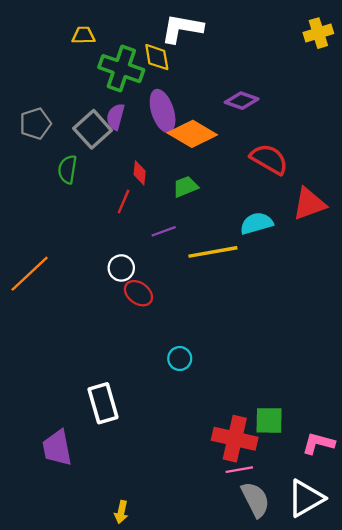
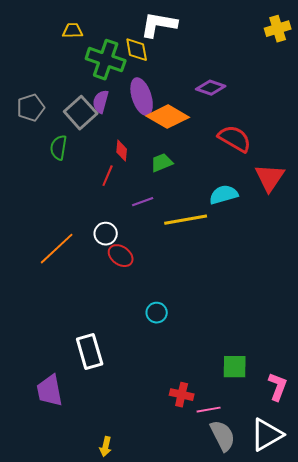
red triangle: (309, 204) -> (270, 178), turned -36
orange line: (30, 274) -> (57, 249), moved
red cross: (235, 439) -> (182, 395), moved, size x0.6
pink L-shape: (318, 443) -> (278, 387), turned 96

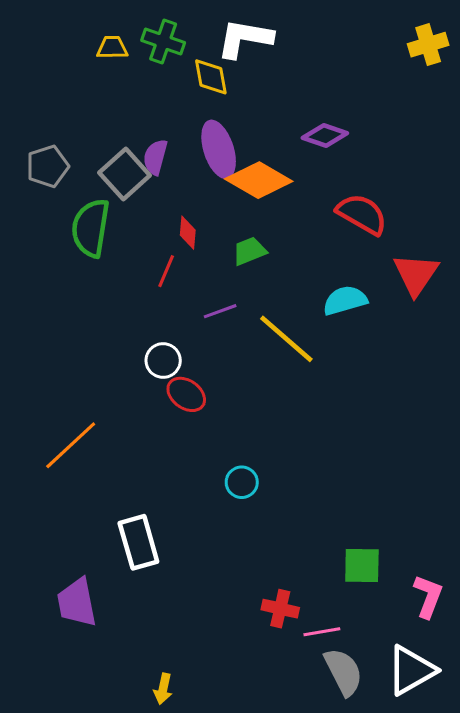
green cross: (106, 60) -> (163, 41), moved, size x0.7
green semicircle: (59, 148) -> (91, 228), size x1.5
yellow line: (186, 220) -> (286, 339), turned 51
orange line: (57, 249) -> (71, 445), moved

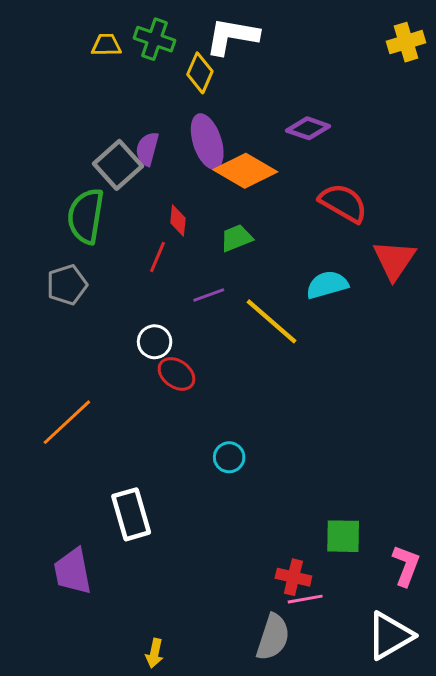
yellow diamond: (211, 77) -> (200, 73), turned 33
gray pentagon: (48, 166) -> (67, 285), moved
red cross: (280, 609) -> (293, 577), moved
gray semicircle: (343, 672) -> (273, 637), moved, turned 45

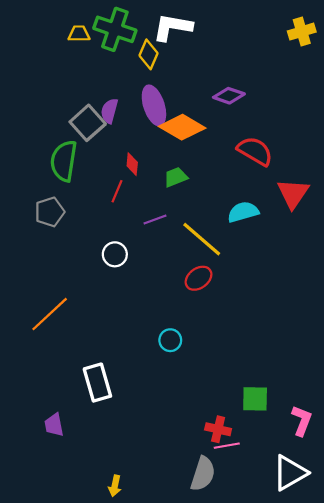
green cross: (155, 39) -> (115, 29), size x1.4
red ellipse: (176, 374) -> (199, 278), moved, turned -72
purple trapezoid: (73, 571) -> (54, 425), size x0.7

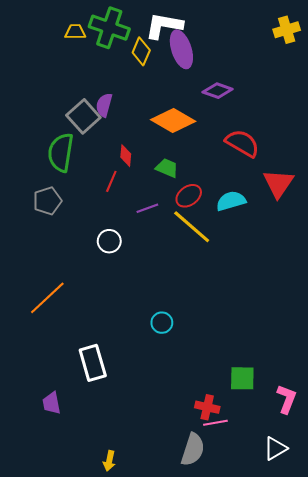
purple ellipse: (154, 105) -> (181, 49), moved
green trapezoid: (176, 177) -> (167, 168), turned 45
red ellipse: (199, 278) -> (189, 196), moved
white triangle: (290, 473) -> (275, 448), size x0.7

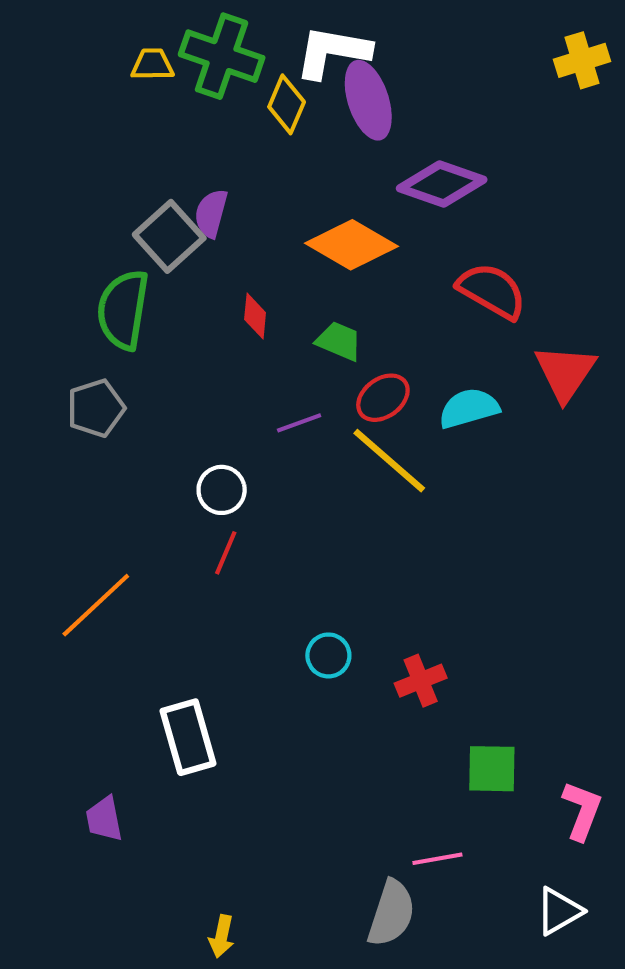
purple diamond: (218, 91) -> (442, 184), size x1.4
red line: (111, 181) -> (226, 553), moved
red cross: (207, 407) -> (421, 681), moved, turned -35

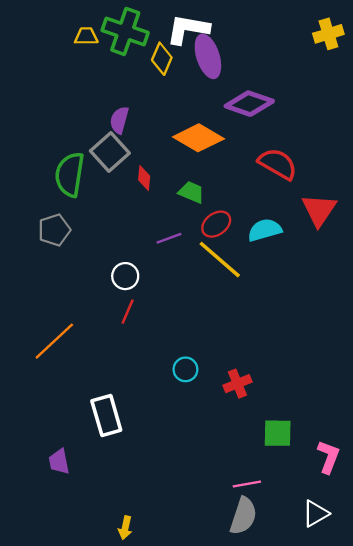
gray square: (169, 236) -> (110, 152), moved
gray semicircle: (391, 913) -> (243, 516), moved

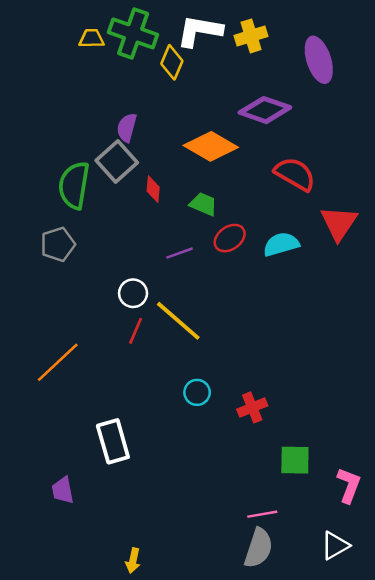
yellow cross: (328, 34) -> (251, 36), moved
purple ellipse: (208, 56) -> (319, 60), moved
yellow line: (220, 260) -> (178, 321), moved

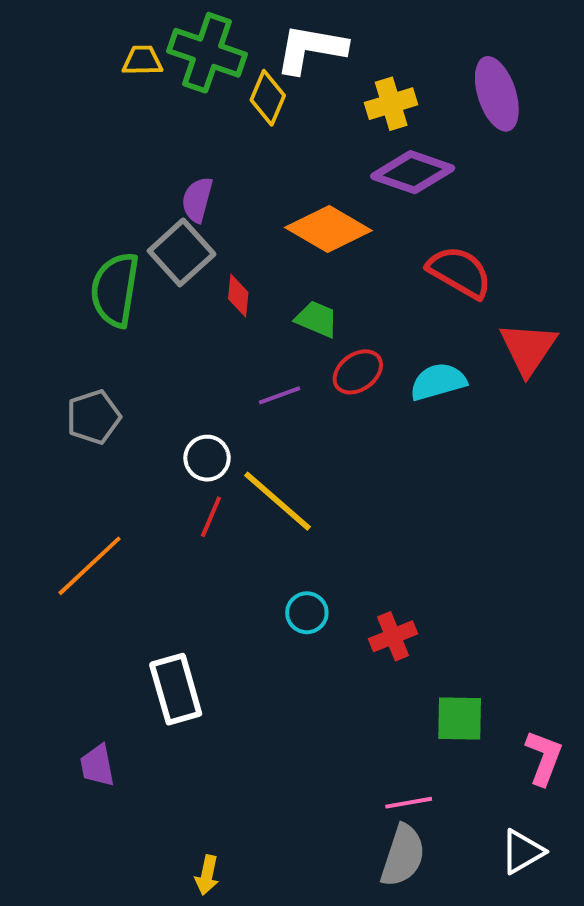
yellow cross: (251, 36) -> (391, 104), moved
gray pentagon: (58, 244) -> (93, 417), moved

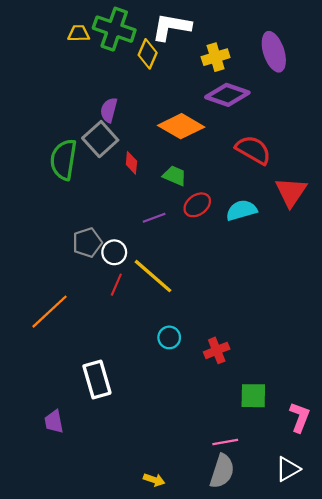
gray pentagon: (93, 417) -> (87, 243), moved
yellow arrow: (207, 875) -> (154, 480), moved, turned -84

